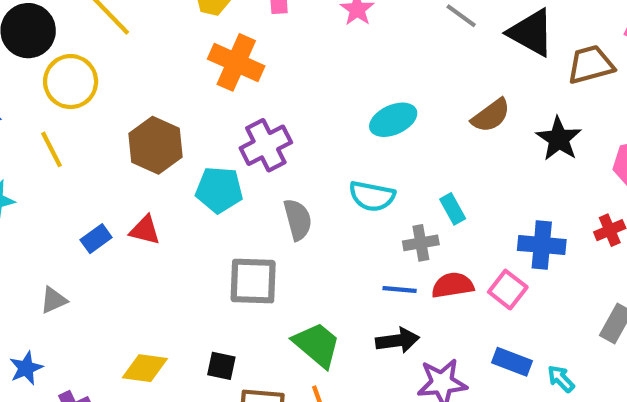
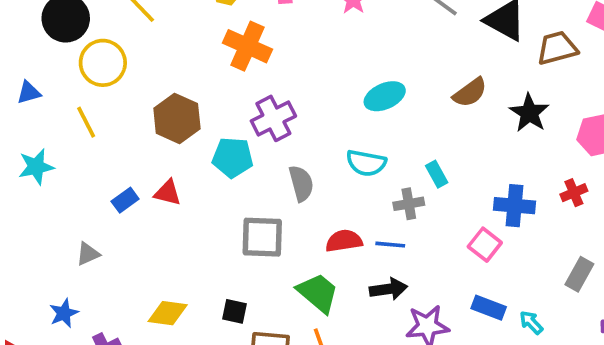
red semicircle: (453, 285) -> (344, 241), moved

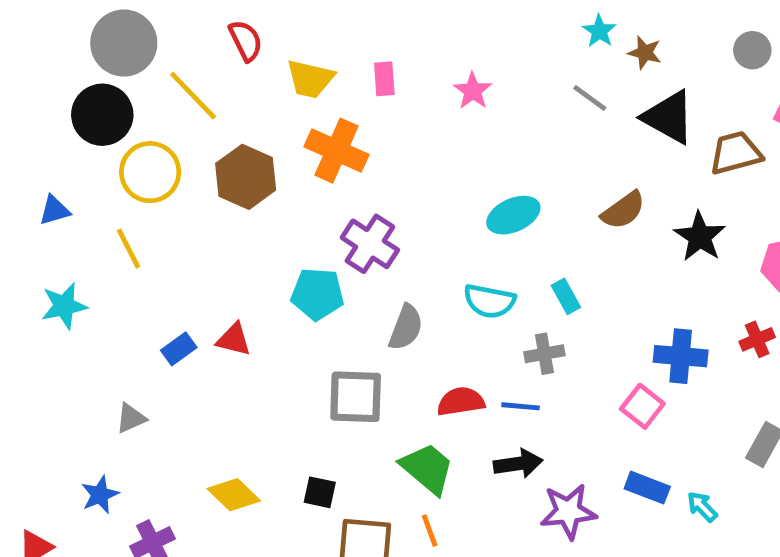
brown hexagon: (177, 118) -> (246, 177), moved
purple cross: (273, 118) -> (370, 244), turned -30
cyan rectangle: (437, 174) -> (566, 296), moved
gray semicircle: (301, 183) -> (406, 327), turned 36
yellow diamond: (168, 313) -> (234, 495), turned 36

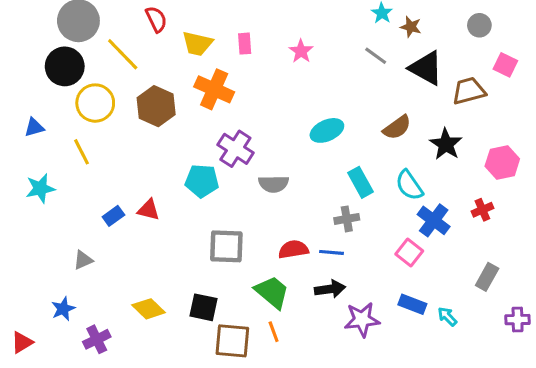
cyan rectangle: (566, 296) -> (360, 182), size x1.4
cyan semicircle: (489, 301) -> (409, 185), moved, turned 44
gray semicircle: (406, 327) -> (274, 184), moved, turned 68
blue cross: (681, 356) -> (434, 220), turned 32
black square: (320, 492) -> (203, 307), size x1.4

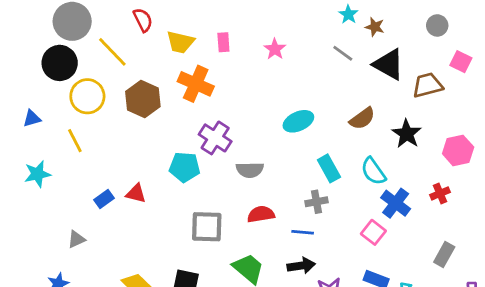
red semicircle: (293, 249) -> (261, 214), moved

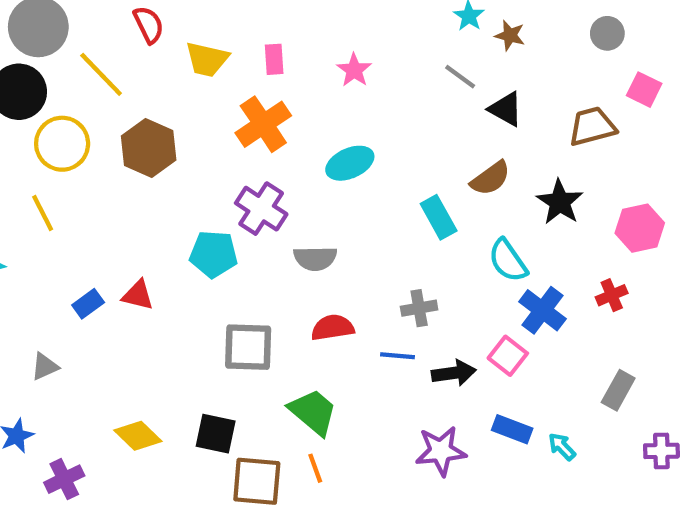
black triangle: (389, 64) -> (506, 109), moved, size x0.7
orange cross: (196, 84) -> (263, 124), moved, turned 32
cyan ellipse: (298, 121) -> (350, 163), moved
cyan rectangle: (329, 168) -> (439, 217), moved
black arrow: (301, 266) -> (454, 373), moved

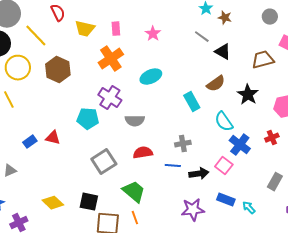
gray square: (248, 347) -> (104, 162), turned -35

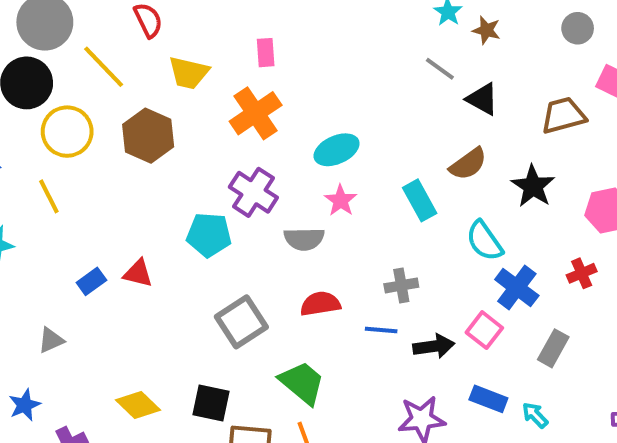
yellow trapezoid: (85, 29) -> (189, 73), moved
pink star: (153, 34) -> (341, 200), moved
gray rectangle: (275, 182) -> (553, 348), moved

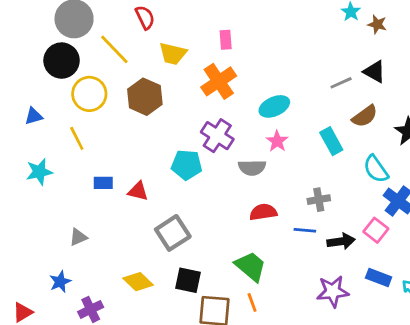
gray line: (440, 69) -> (341, 83), moved, turned -60
blue rectangle: (91, 281) -> (103, 183), moved, turned 36
gray square: (241, 322) -> (173, 233), moved

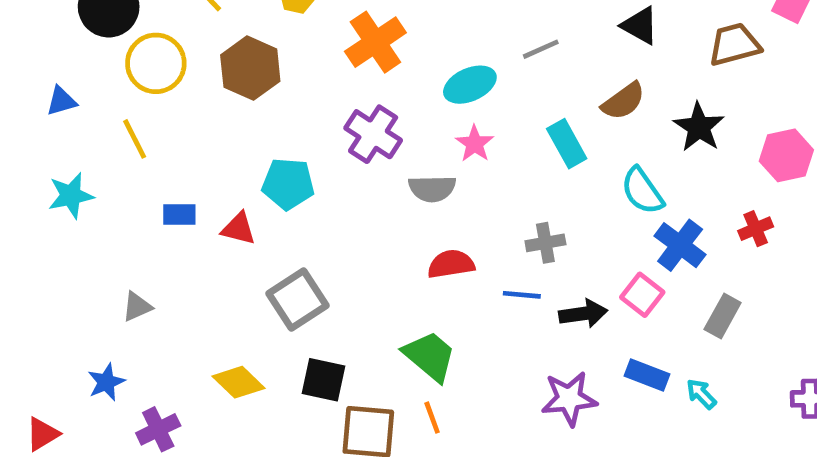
gray line: (341, 83) -> (541, 49), moved
cyan pentagon: (187, 165) -> (288, 184), moved

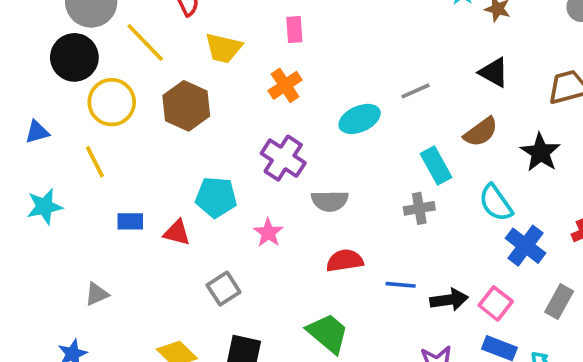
orange cross: (375, 42) -> (285, 85), size x0.7
pink star: (475, 144) -> (268, 233), moved
gray cross: (545, 243) -> (419, 208), moved
pink square: (642, 295) -> (496, 303), moved
gray square: (298, 299) -> (224, 289), size x0.7

